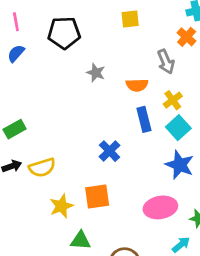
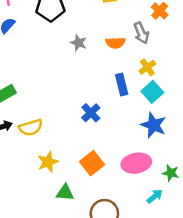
orange semicircle: (137, 85) -> (115, 43), moved
orange square: (97, 196) -> (92, 163), moved, turned -30

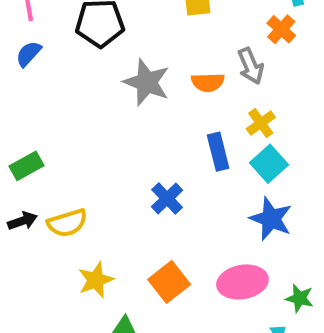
gray star: (79, 43) -> (147, 82), size x1.6

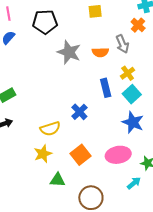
yellow semicircle: (67, 223) -> (50, 129), moved

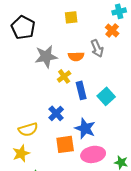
black pentagon: (45, 22) -> (23, 27), turned 30
gray star: (69, 52) -> (46, 56), turned -30
yellow cross: (128, 73) -> (64, 76), moved
blue star: (133, 122) -> (85, 128), moved
orange square: (81, 155) -> (65, 144), moved, turned 30

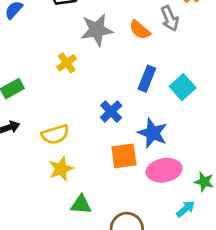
orange semicircle: (76, 56) -> (140, 30), turned 42
yellow cross: (64, 76) -> (67, 63), moved
blue rectangle: (81, 90) -> (147, 79), turned 36
yellow semicircle: (28, 129) -> (55, 134), moved

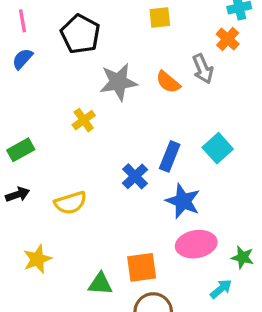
blue rectangle: (147, 79) -> (170, 156), moved
orange square: (124, 156) -> (142, 267), moved
yellow star: (61, 169) -> (37, 259), moved

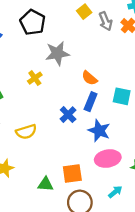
yellow square: (160, 18) -> (84, 12), turned -32
gray arrow: (203, 69) -> (106, 21), moved
orange semicircle: (168, 82) -> (90, 78), moved
cyan square: (218, 148) -> (122, 96), turned -36
cyan arrow: (221, 289) -> (115, 192), moved

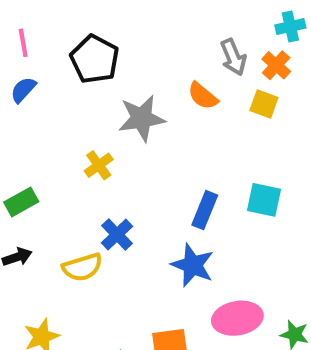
yellow square: (84, 12) -> (264, 104), moved, turned -32
orange semicircle: (90, 78) -> (203, 96), moved
blue cross: (68, 115) -> (117, 235), moved
blue star: (99, 131) -> (193, 265), moved

